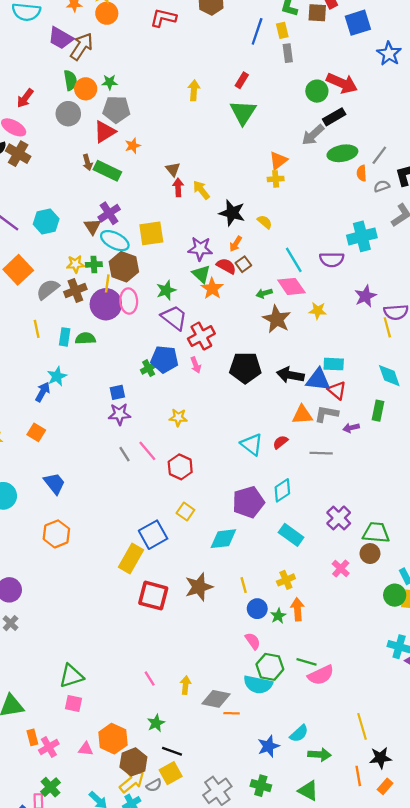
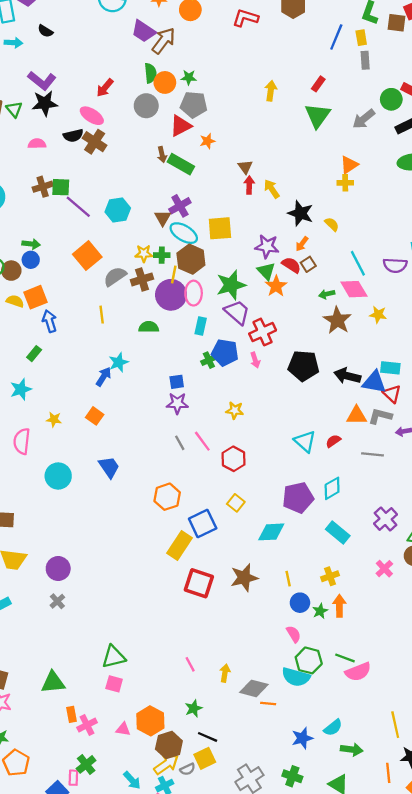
gray arrow: (313, 135) -> (364, 119), moved
green star: (166, 290) -> (231, 285), size x1.5
cyan rectangle: (65, 337) -> (201, 326), moved
orange hexagon: (56, 534) -> (167, 497), moved

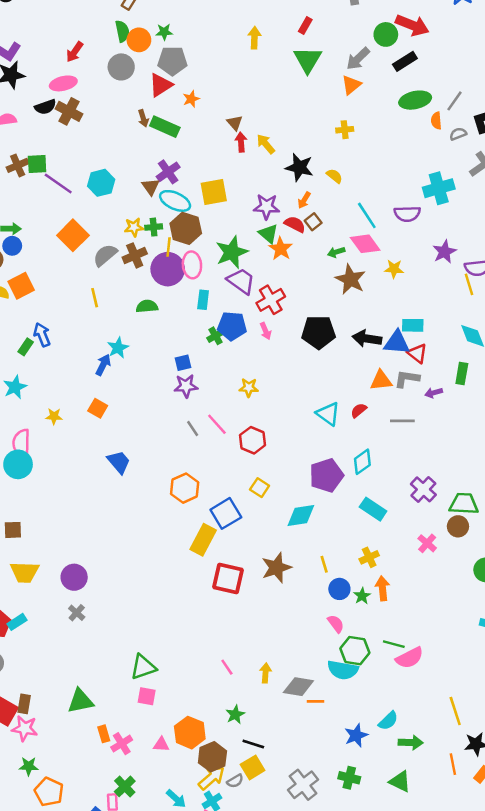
pink ellipse: (92, 116) -> (63, 83), turned -40
orange triangle: (349, 165) -> (351, 85), moved
blue arrow: (50, 321) -> (42, 335), moved
cyan circle: (58, 476) -> (18, 464), moved

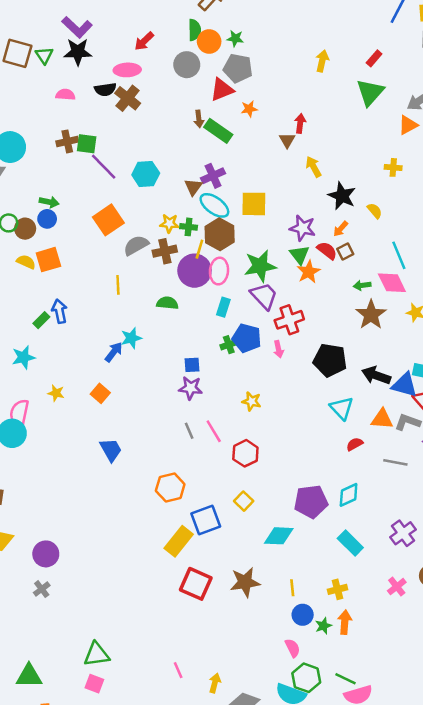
red arrow: (241, 142) -> (300, 123), moved
cyan triangle: (328, 414) -> (342, 408), moved

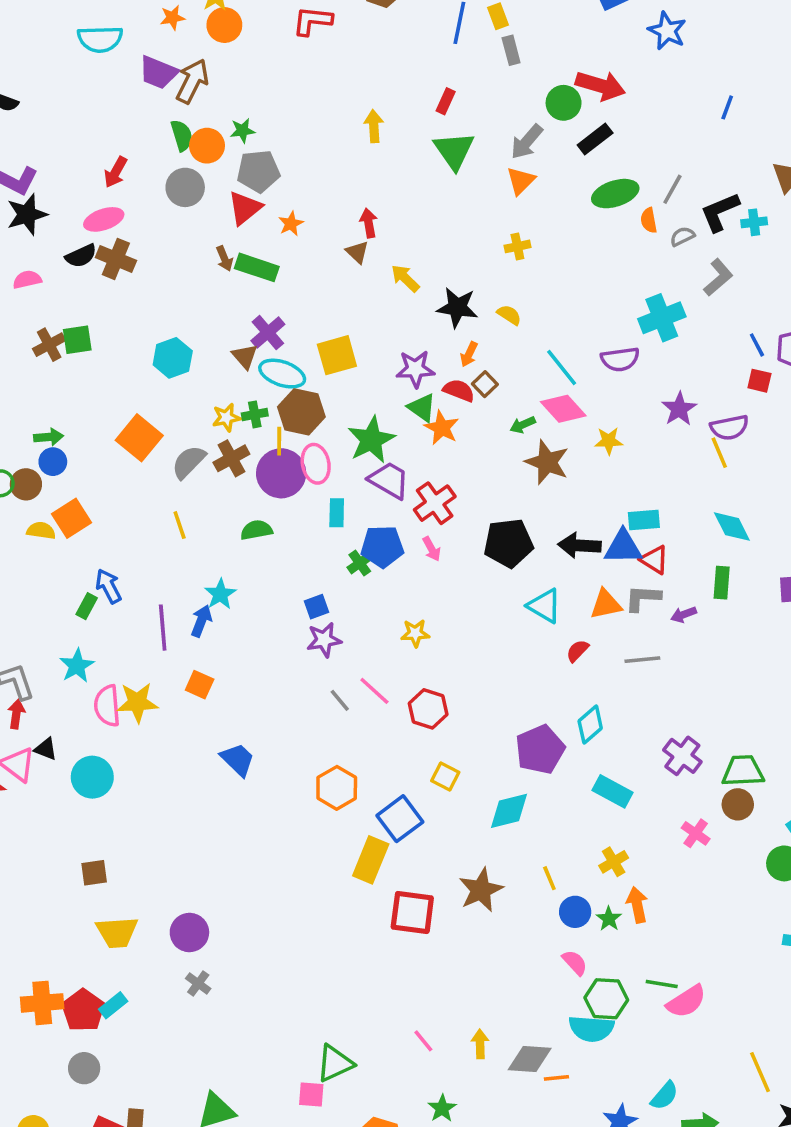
purple line: (104, 167) -> (163, 628), moved, turned 56
yellow star: (56, 393) -> (137, 702), size x1.6
pink semicircle: (19, 413) -> (107, 706), moved
green triangle: (97, 654) -> (335, 1063), moved

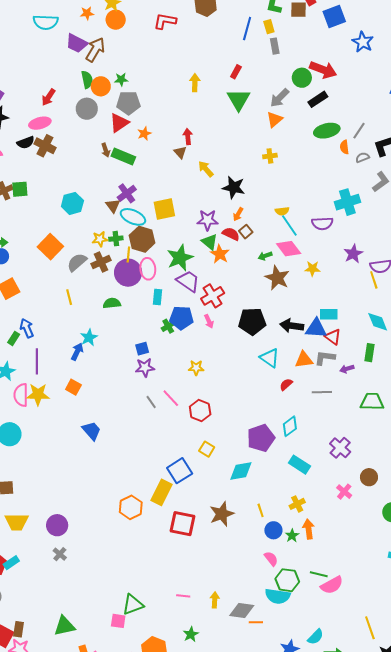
yellow semicircle: (509, 315) -> (282, 211), moved, turned 136
purple line: (163, 628) -> (37, 361), moved
green trapezoid: (743, 771) -> (372, 402), moved
orange hexagon: (337, 788) -> (131, 507), moved
pink line: (423, 1041) -> (183, 596), turned -48

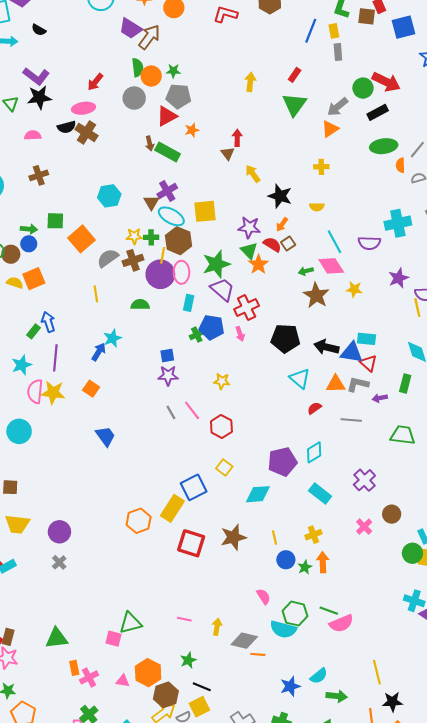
green square: (20, 189) -> (55, 221), moved
yellow semicircle: (282, 211) -> (317, 207), moved
pink semicircle: (271, 559) -> (264, 596), moved

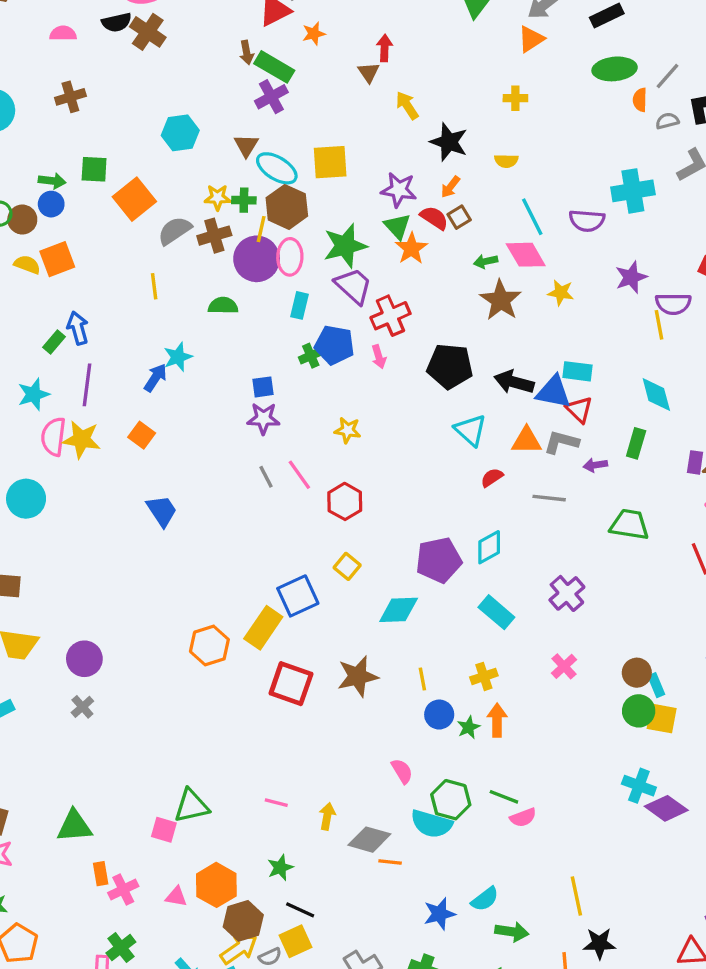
purple cross: (167, 191) -> (271, 97), moved
brown circle: (392, 514) -> (637, 673), moved
pink semicircle: (341, 623) -> (523, 818), size x0.7

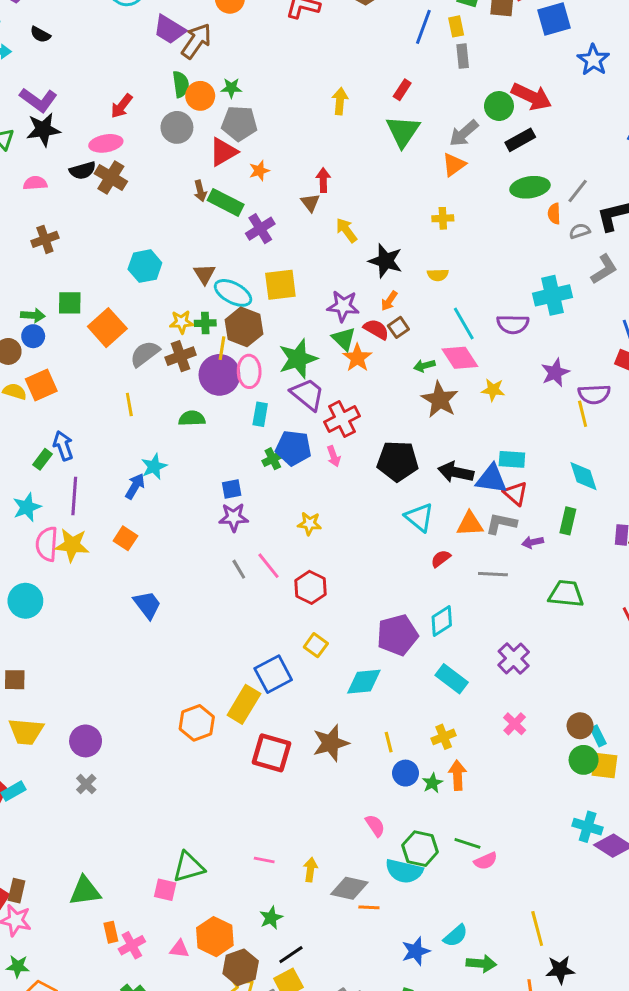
purple cross: (271, 97) -> (260, 229), moved
black line: (300, 910) -> (291, 955), turned -55

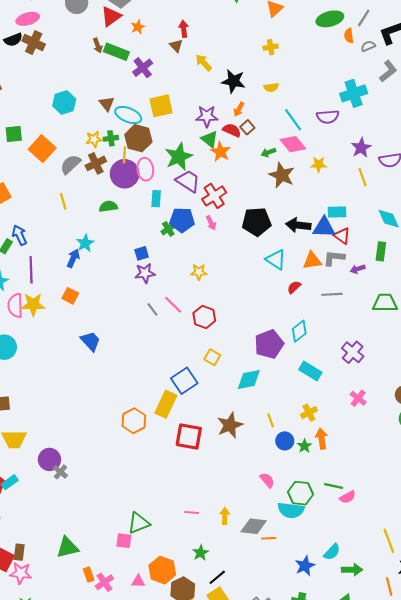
yellow line: (583, 414) -> (363, 177), moved
purple circle: (86, 741) -> (49, 459), moved

